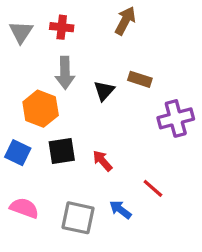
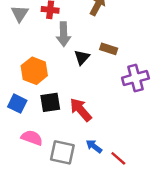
gray arrow: (65, 73) -> (64, 34), moved
red arrow: (102, 161) -> (81, 110), size x1.5
red line: (153, 188) -> (118, 158), moved
pink semicircle: (24, 208) -> (32, 138), moved

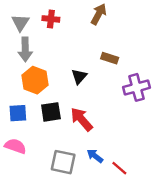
gray arrow: (64, 34) -> (25, 50), moved
black triangle: (82, 57) -> (79, 76), moved
blue square: (17, 104) -> (18, 113), turned -30
pink semicircle: (32, 138) -> (15, 146), moved

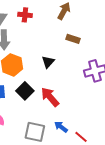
brown rectangle: (110, 58) -> (73, 39), moved
black square: (51, 112) -> (25, 91), turned -36

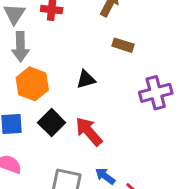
black triangle: (48, 62) -> (86, 79), turned 32

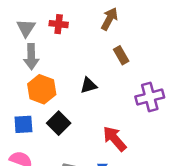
brown rectangle: (123, 45) -> (121, 55), turned 42
red arrow: (89, 131) -> (115, 139), moved

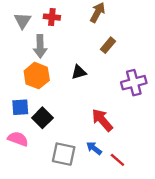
brown rectangle: (121, 55) -> (108, 45), turned 70
gray arrow: (31, 57) -> (40, 46), moved
black square: (59, 123) -> (42, 118), moved

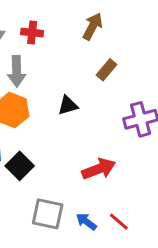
red arrow: (102, 120) -> (99, 169), turned 110
blue arrow: (94, 148) -> (86, 222), moved

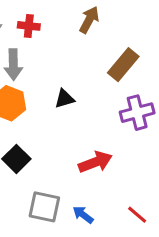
brown rectangle: (106, 70) -> (123, 65), moved, size x1.5
red line: (119, 222) -> (137, 215), moved

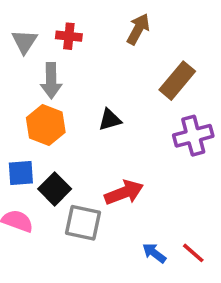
red arrow: (95, 162) -> (124, 193), moved
gray square: (44, 207) -> (83, 223), moved
blue arrow: (83, 215) -> (154, 253), moved

